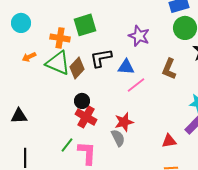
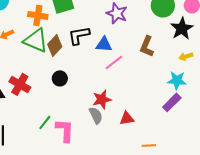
red cross: (86, 117) -> (20, 84), moved
red triangle: (169, 141) -> (127, 118), moved

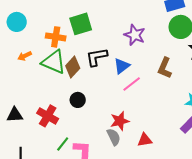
blue triangle: (104, 44) -> (122, 66), turned -42
red cross: (20, 84) -> (48, 116), moved

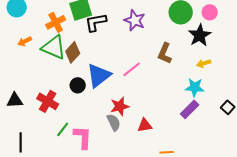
orange cross: (56, 37) -> (56, 22), turned -36
black L-shape: (97, 57) -> (96, 22), moved
blue triangle: (122, 66) -> (99, 75), moved, size x1.5

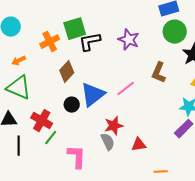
green triangle: (54, 47) -> (19, 88), moved
green line: (63, 129) -> (51, 138), moved
black line: (21, 142) -> (19, 146), moved

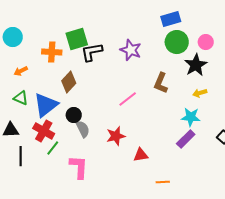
orange cross: (50, 42) -> (52, 52), turned 30
green triangle: (19, 88) -> (21, 98), size x0.6
blue triangle: (93, 95) -> (46, 105), moved
gray semicircle: (108, 142) -> (83, 129), moved

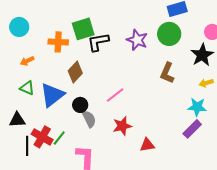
green circle: (177, 42) -> (169, 34), moved
pink line: (128, 99) -> (115, 95), moved
red cross: (44, 131) -> (42, 137), moved

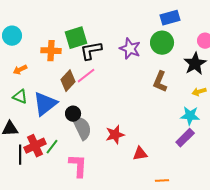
pink line: (115, 95) -> (86, 76), moved
gray semicircle: (89, 119) -> (82, 128), size x1.4
red cross: (42, 137) -> (35, 146), turned 35

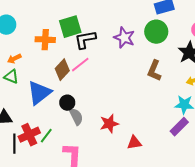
green triangle: (20, 97) -> (11, 77), moved
gray semicircle: (82, 128) -> (76, 117), size x0.7

